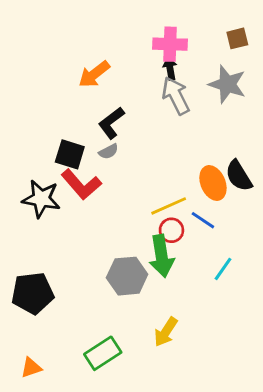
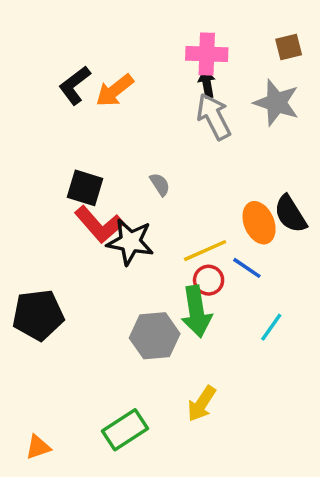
black L-shape: (111, 123) -> (75, 85), moved
gray semicircle: (108, 152) -> (160, 184), moved, turned -96
black star: (41, 199) -> (130, 242), moved
black pentagon: (33, 293) -> (38, 315), moved

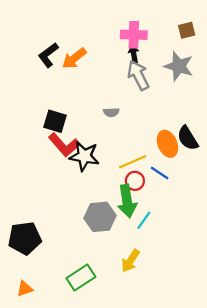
gray semicircle: (160, 184) -> (111, 112), moved, turned 120
black pentagon: (38, 315) -> (25, 238), moved
cyan line: (271, 327) -> (144, 220), moved

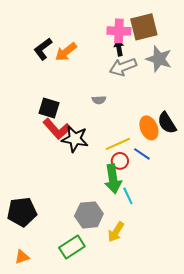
brown square: (187, 30) -> (144, 27), moved, size x1.8
gray arrow: (138, 75) -> (123, 67), turned -84
gray hexagon: (100, 217) -> (89, 215), moved
cyan line: (144, 220) -> (128, 196), turned -60

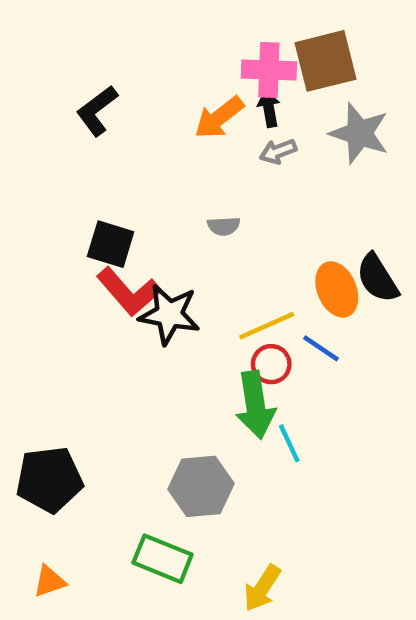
orange arrow: (66, 52) -> (219, 117), moved
gray arrow: (123, 67) -> (278, 151), size x0.6
yellow arrow: (116, 232) -> (262, 588), moved
green rectangle: (72, 247) -> (163, 559), turned 55

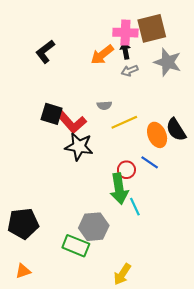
red L-shape: (129, 292) -> (72, 122), moved
yellow line: (267, 326) -> (124, 122), moved
green rectangle: (163, 559) -> (76, 246), moved

